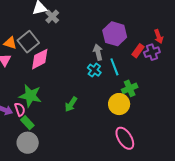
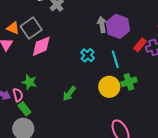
gray arrow: (98, 52) -> (102, 25), moved
cyan cross: (94, 70) -> (88, 55), moved
green star: (30, 96) -> (29, 82), size x0.7
yellow circle: (119, 104) -> (109, 87), moved

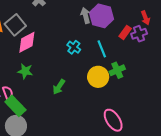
green star: (29, 82) -> (25, 71), moved
green rectangle: (24, 109) -> (15, 106), size x1.5

